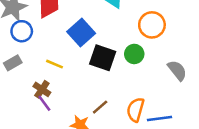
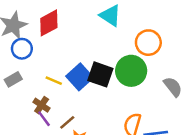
blue square: (81, 32) -> (80, 77), moved
green circle: (134, 54) -> (131, 71), size x1.6
brown line: (100, 107) -> (67, 122), moved

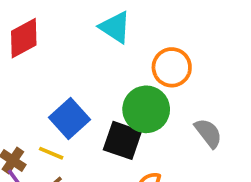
black square: (100, 74) -> (122, 140), moved
yellow line: (54, 81) -> (51, 153), moved

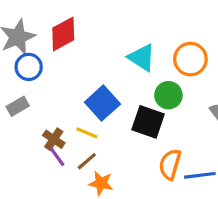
cyan triangle: (115, 27) -> (142, 57), moved
green circle: (146, 109) -> (168, 95), size x0.7

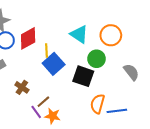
red diamond: (63, 34) -> (28, 38), moved
yellow line: (87, 133) -> (46, 51), moved, turned 64
purple line: (57, 156) -> (36, 112), moved

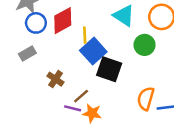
black square: (83, 76) -> (109, 69), moved
purple line: (36, 112) -> (73, 108), turned -40

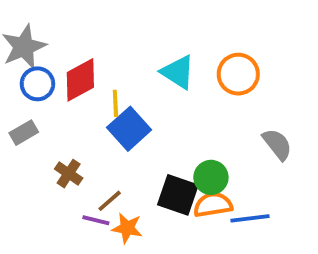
green circle: (145, 45) -> (211, 177), moved
black square: (109, 69) -> (178, 195), moved
orange semicircle: (146, 99) -> (213, 205), turned 65

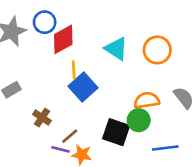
red diamond: (80, 80) -> (63, 39), moved
blue circle: (37, 84) -> (45, 22), moved
orange semicircle: (213, 205) -> (147, 100), moved

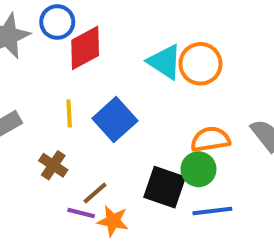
orange circle: (157, 50) -> (200, 64), moved
yellow line: (74, 70) -> (69, 114), moved
blue line: (165, 148) -> (212, 211), moved

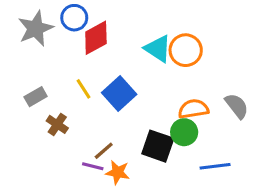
yellow line: (69, 114) -> (84, 89), turned -30
brown cross: (53, 165) -> (57, 124), moved
blue line: (212, 211) -> (215, 166), moved

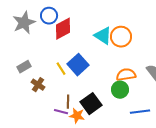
yellow line: (84, 89) -> (61, 69), moved
black square: (158, 146) -> (91, 104), moved, turned 35
brown line: (104, 151) -> (68, 102), turned -48

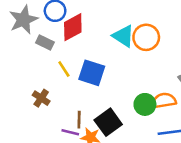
blue square: (78, 65) -> (92, 73), turned -30
gray rectangle: (24, 67) -> (45, 42), moved, turned 56
yellow line: (61, 69) -> (64, 69), moved
orange semicircle: (126, 75) -> (164, 101), moved

